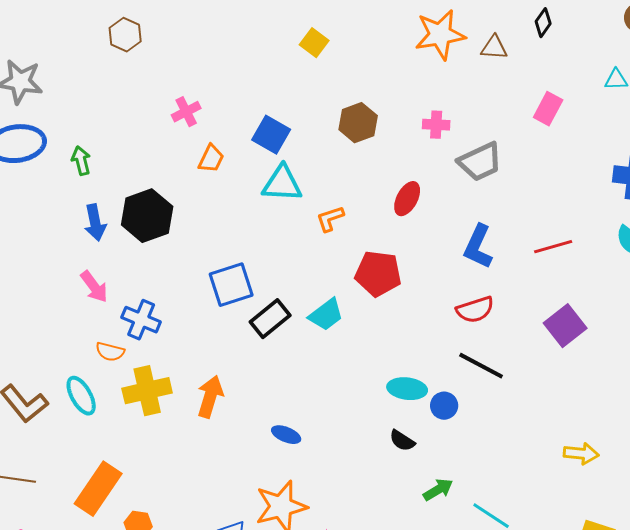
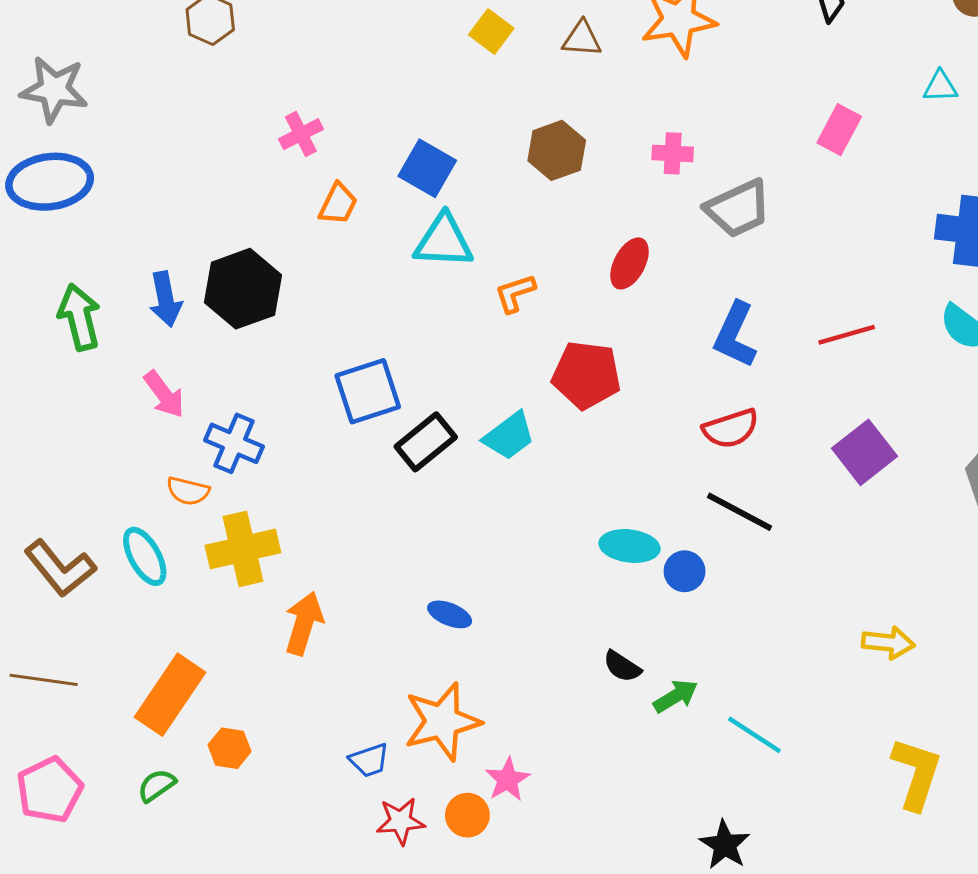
brown triangle: (494, 48) -> (582, 39), moved
green arrow: (81, 161) -> (79, 317), moved, size x1.5
orange arrow: (210, 397) -> (304, 623), moved
black semicircle: (402, 441) -> (622, 666), moved

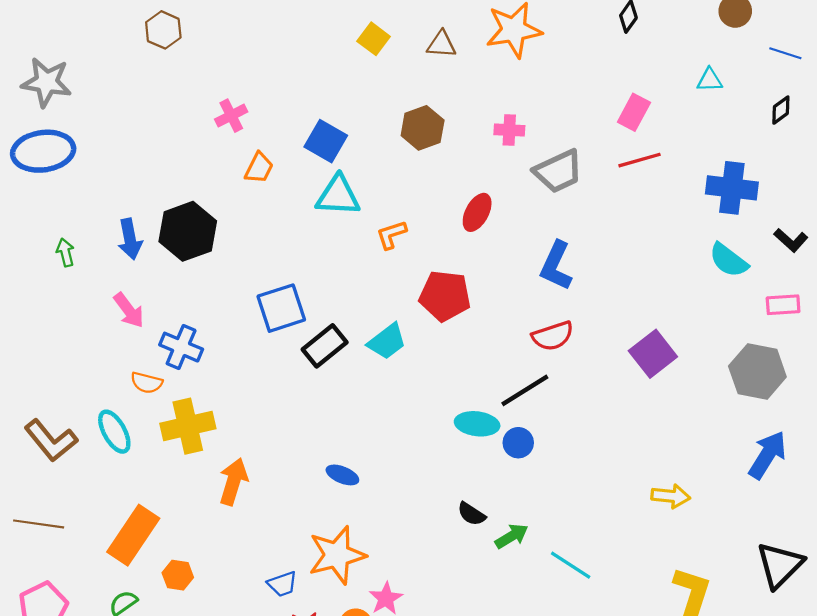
green arrow: (79, 317) -> (65, 252), size x0.6
red line: (847, 335) -> (640, 160), moved
black line: (740, 512) -> (525, 390), moved, turned -60

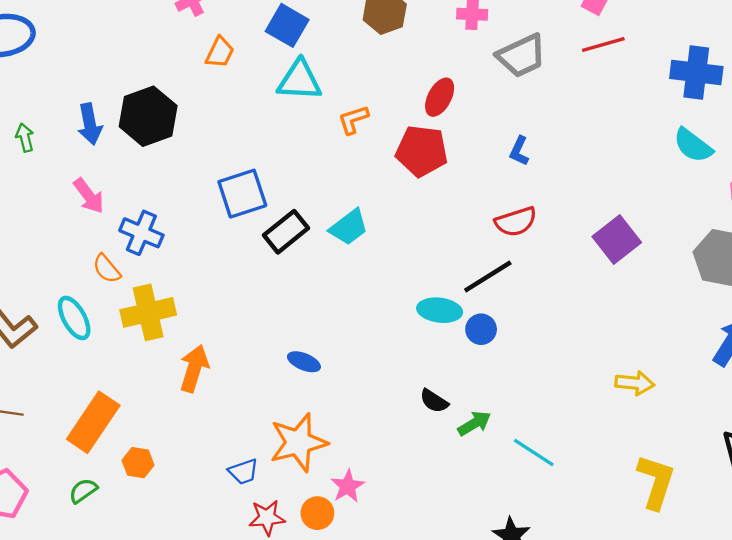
blue L-shape: (556, 266) -> (519, 151), size x0.6
red pentagon: (445, 296) -> (422, 151), moved
orange semicircle: (147, 383) -> (107, 269), turned 36

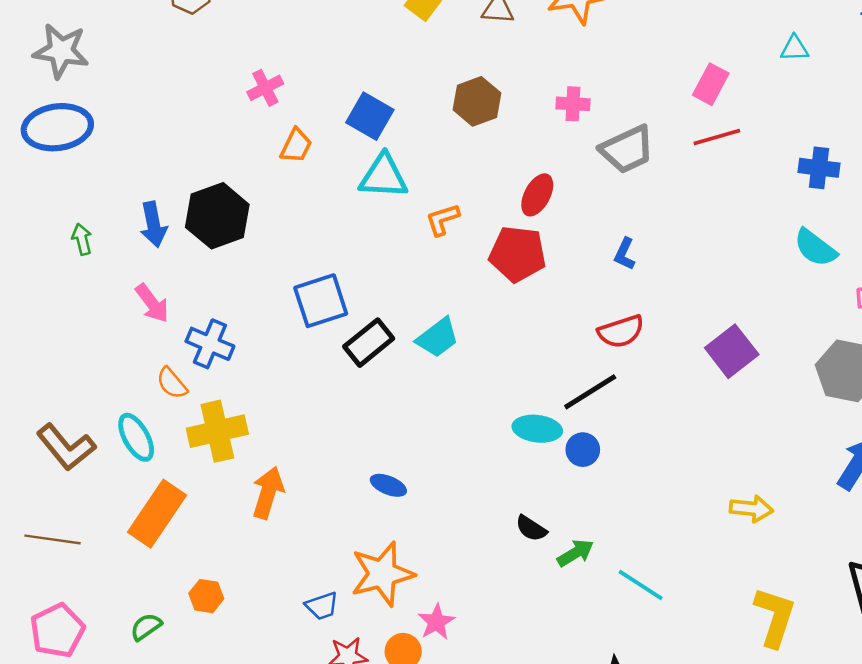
blue cross: (696, 73) -> (819, 168), size x0.7
orange rectangle: (93, 422) -> (157, 514), moved

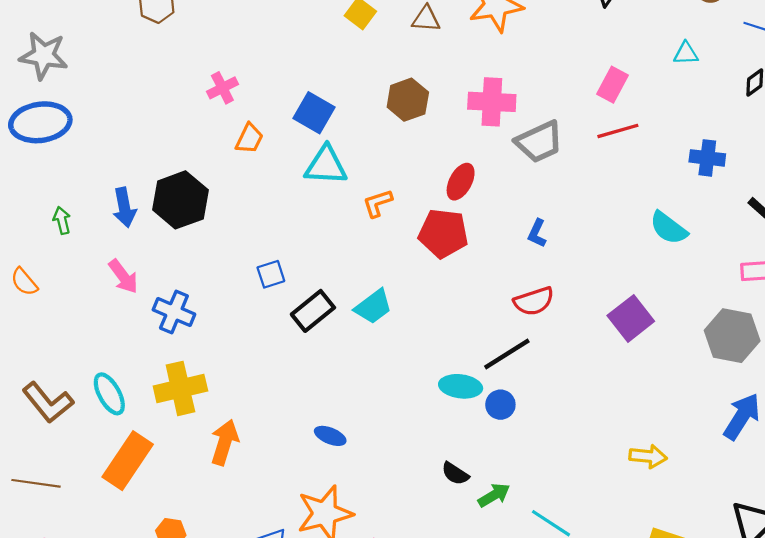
pink cross: (573, 104) -> (492, 102), size x1.6
cyan semicircle: (815, 248) -> (669, 228), moved
blue square: (321, 301) -> (271, 274), size x0.6
orange semicircle: (172, 383) -> (24, 282), moved

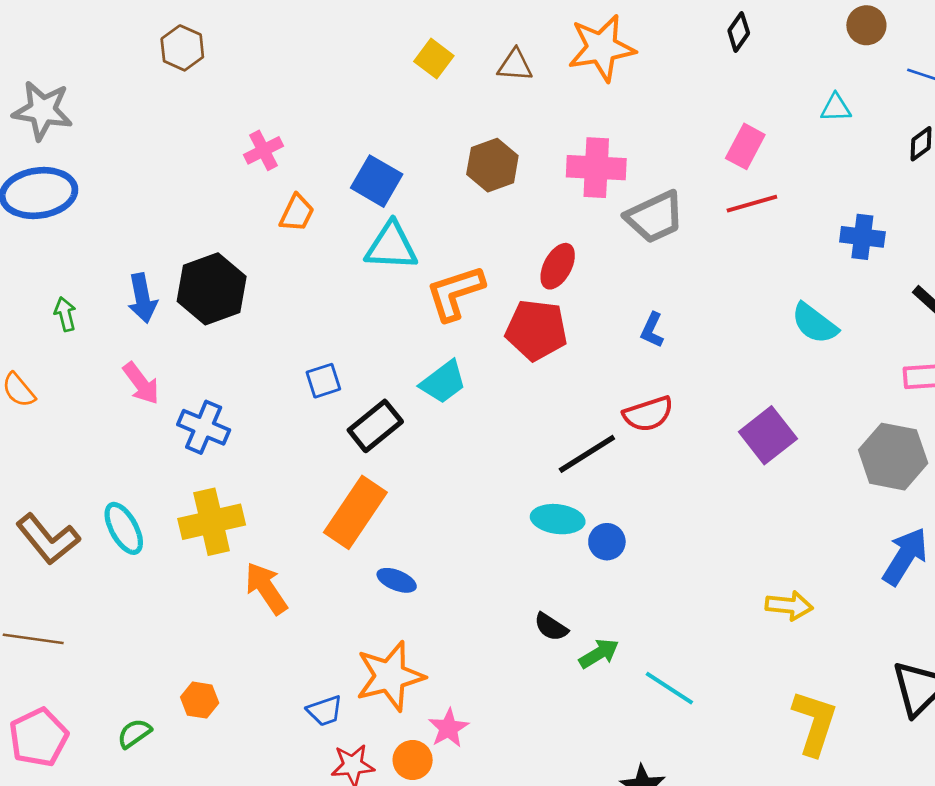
orange L-shape: (378, 203) -> (455, 293), size x1.6
cyan trapezoid: (373, 307) -> (443, 382), moved
black line: (507, 354) -> (587, 454), moved
orange arrow: (225, 442) -> (266, 588), turned -51
orange rectangle: (128, 461) -> (355, 512), moved

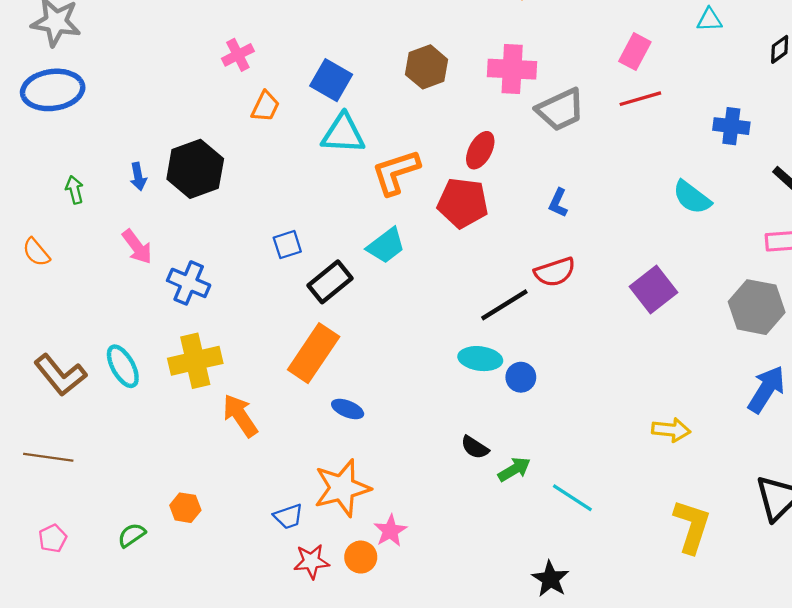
blue arrow: (142, 298) -> (138, 177), size x0.7
pink pentagon: (39, 737) -> (53, 538), size x0.6

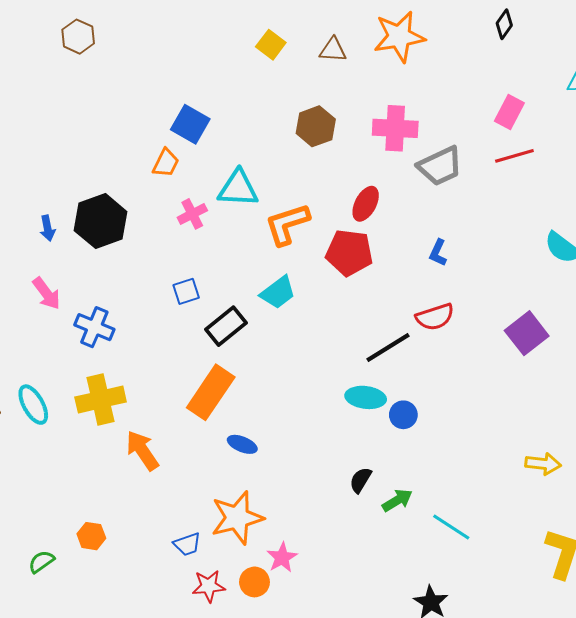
pink cross: (238, 55) -> (192, 214), moved
blue square: (331, 80) -> (190, 124), moved
black semicircle: (475, 447) -> (361, 480), turned 88

